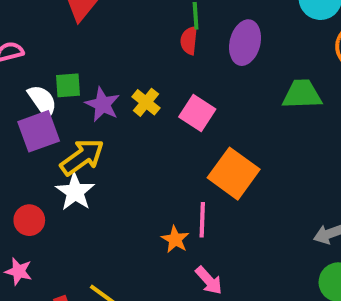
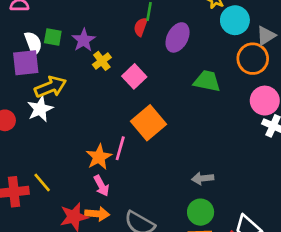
purple star: (103, 104) -> (84, 40), moved
orange star: (175, 239) -> (99, 157), size x1.4
pink arrow: (209, 280) -> (101, 186), moved

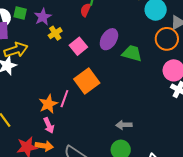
purple ellipse: (178, 37) -> (109, 39), moved

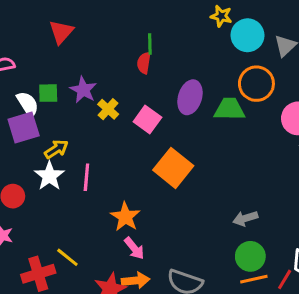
orange circle: (167, 39) -> (256, 84), moved
yellow arrow: (16, 50) -> (56, 149), size x0.7
pink line: (64, 99) -> (86, 177), moved

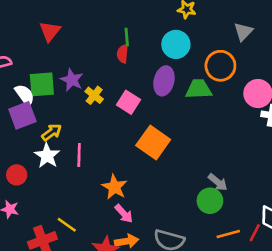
cyan circle: (247, 35) -> (176, 44), moved
green square: (48, 93) -> (42, 84), size x1.5
gray arrow: (245, 218) -> (218, 182), turned -120
green circle: (250, 256) -> (210, 201), moved

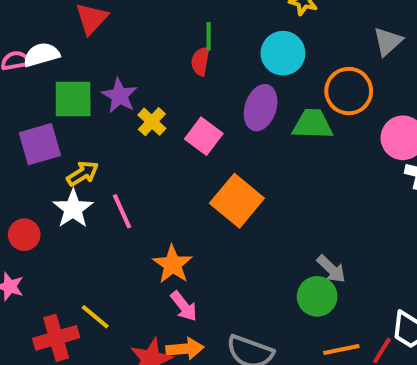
white semicircle: (25, 95) -> (41, 55), moved, turned -75
pink line: (79, 155) -> (122, 211), turned -30

